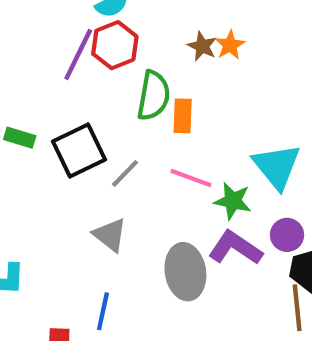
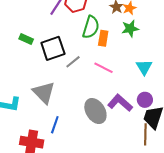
cyan triangle: (277, 166) -> (144, 67), size x0.7
green star: (233, 201) -> (130, 28), moved, turned -30
gray triangle: (110, 235) -> (44, 93), moved, size x1.4
gray ellipse: (185, 272) -> (95, 111), turned -30

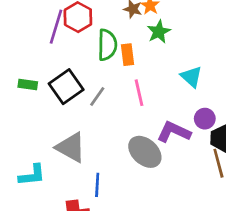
pink line: (103, 68) -> (139, 93), turned 66

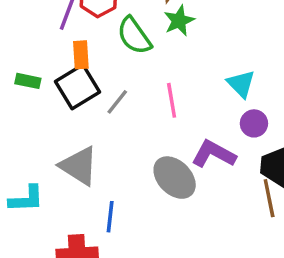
green star: (159, 32) -> (179, 21), moved
green semicircle: (107, 45) -> (134, 36), turned 140
orange rectangle: (127, 55) -> (81, 55), moved
purple circle: (205, 119) -> (254, 123), moved

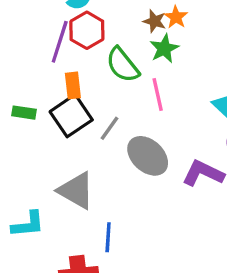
pink line: (172, 100) -> (158, 94), moved
gray ellipse: (175, 178) -> (148, 156), moved

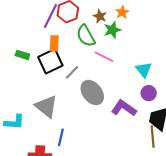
brown star: (155, 21) -> (100, 16), moved
pink line: (158, 94) -> (104, 57), turned -60

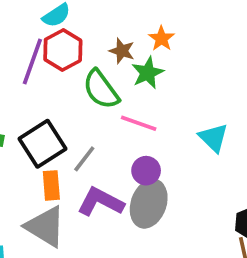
orange rectangle: (54, 43) -> (51, 185), moved
gray ellipse: (92, 93) -> (149, 204), moved, turned 65
purple circle: (149, 93) -> (146, 171), moved
purple L-shape: (124, 108) -> (101, 202), moved

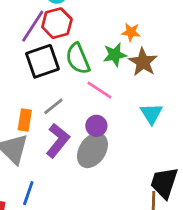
orange star: (161, 39) -> (131, 32), turned 30
brown star: (122, 51) -> (143, 62), moved, size x1.5
black square: (43, 144) -> (42, 61), moved
purple L-shape: (101, 202) -> (58, 141), turned 88

